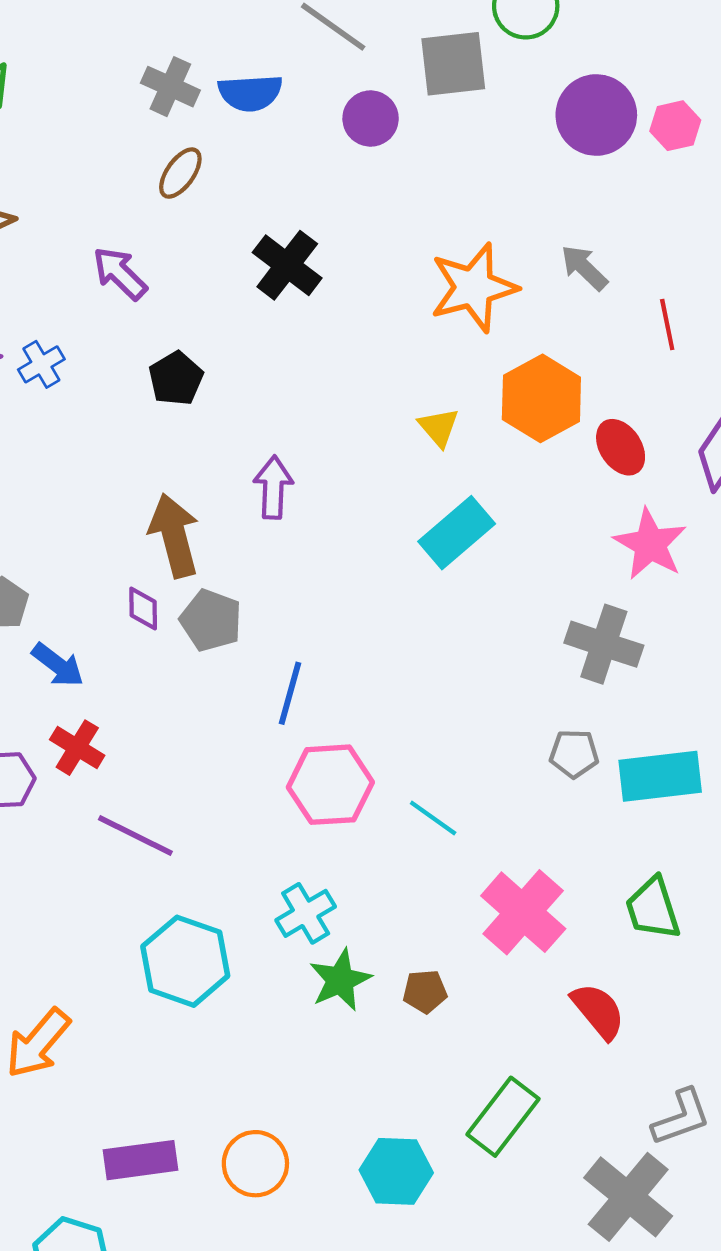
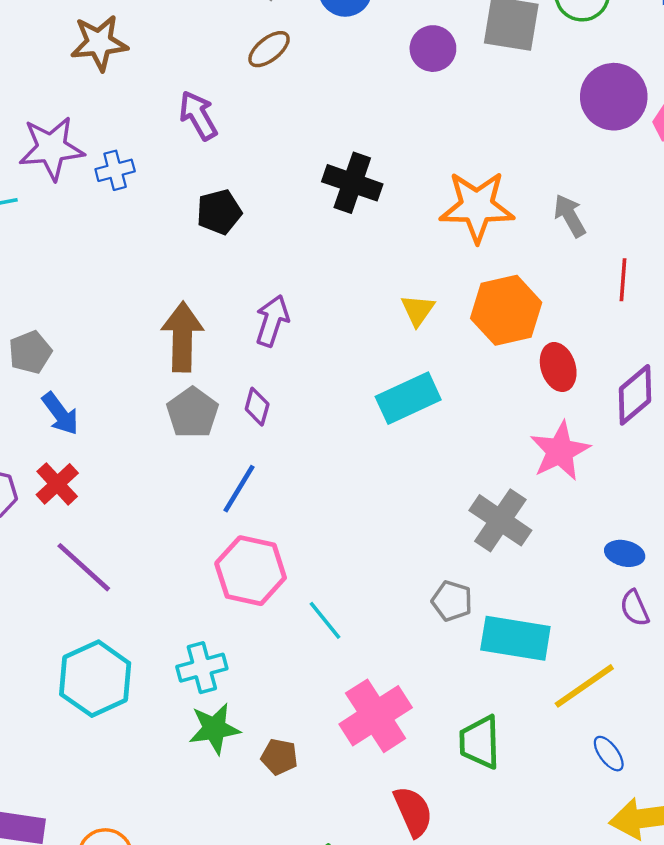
black cross: (287, 265) -> (352, 183), moved, turned -34
purple diamond: (143, 608) -> (257, 407), moved

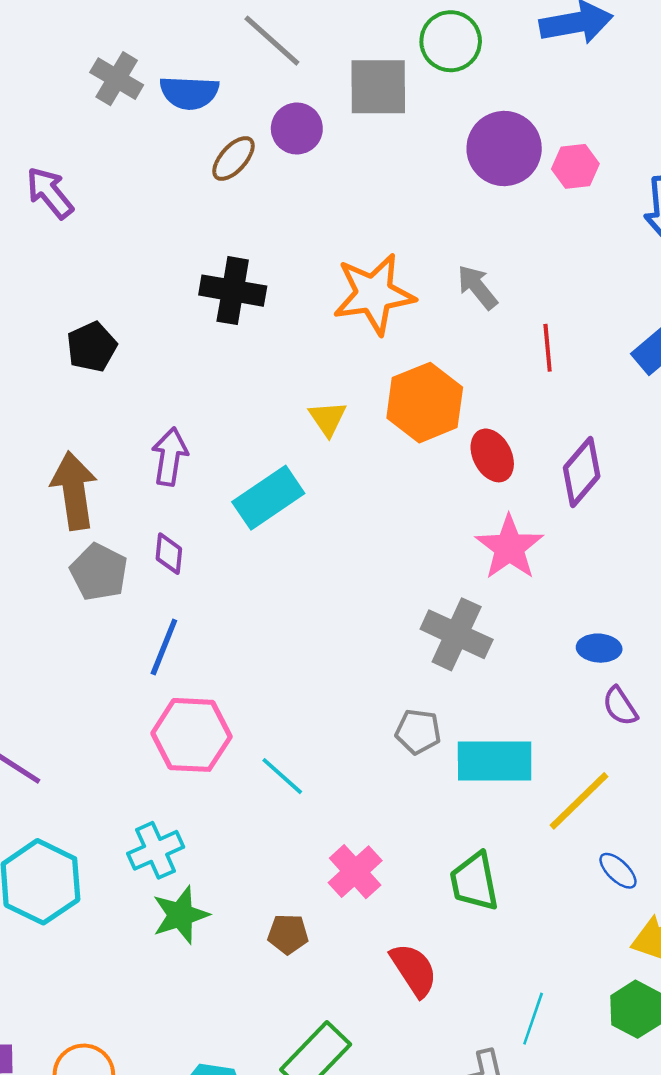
brown ellipse: (269, 49) -> (233, 159), moved
purple arrow: (198, 115) -> (50, 193), moved
cyan rectangle: (408, 398) -> (268, 498), moved
pink cross: (376, 716) -> (355, 872), size x0.7
brown pentagon: (279, 757) -> (288, 934), moved

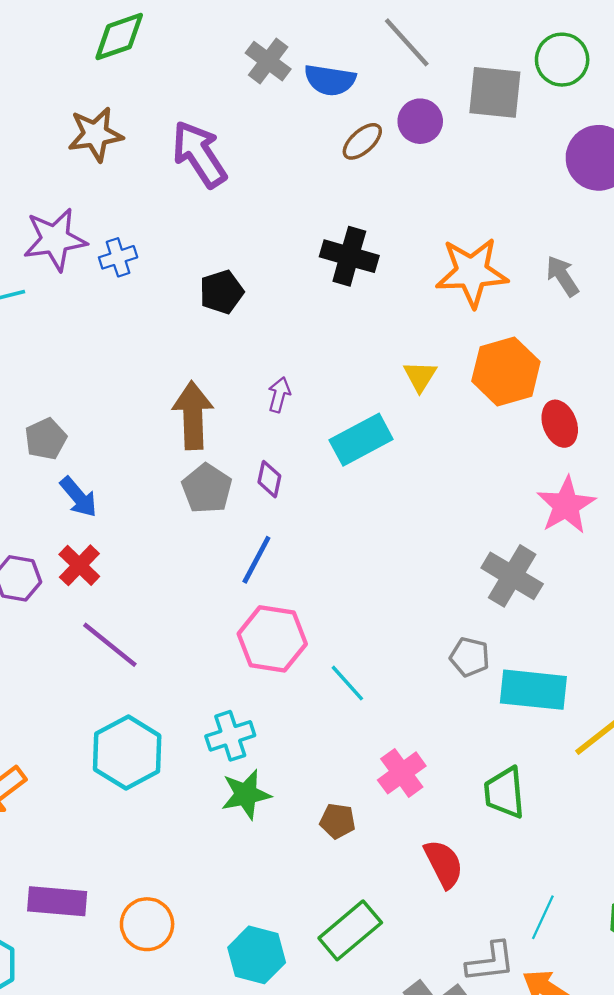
purple arrow: (50, 193) -> (199, 154), size x1.4
purple arrow: (170, 457) -> (279, 395), size x0.7

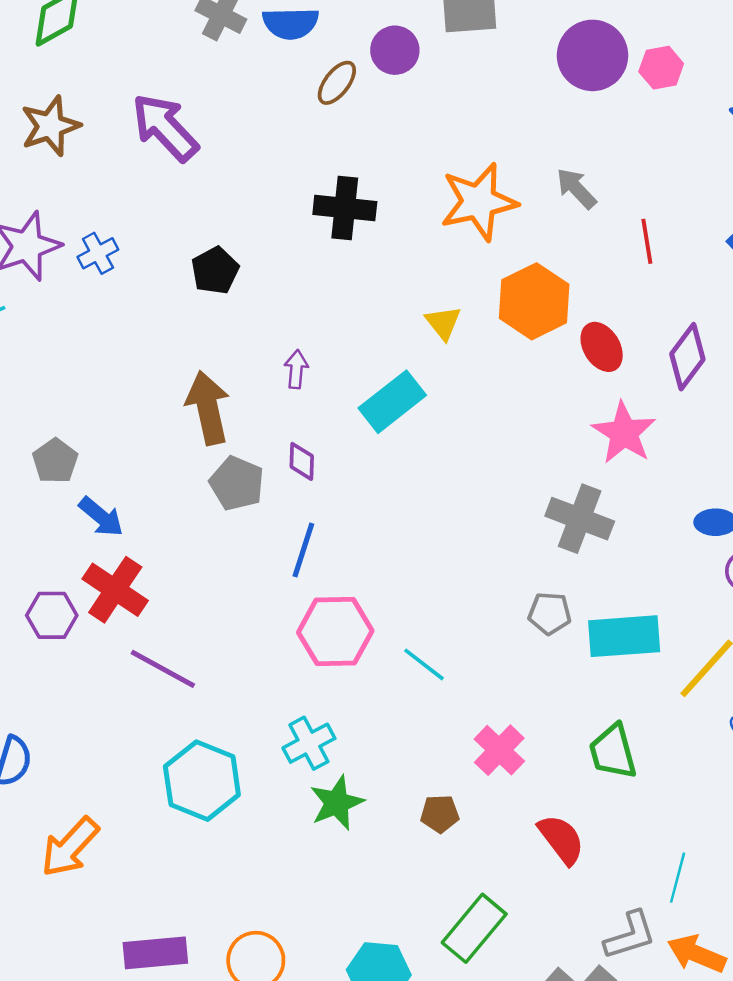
red cross: (79, 565) -> (115, 590), size x1.4

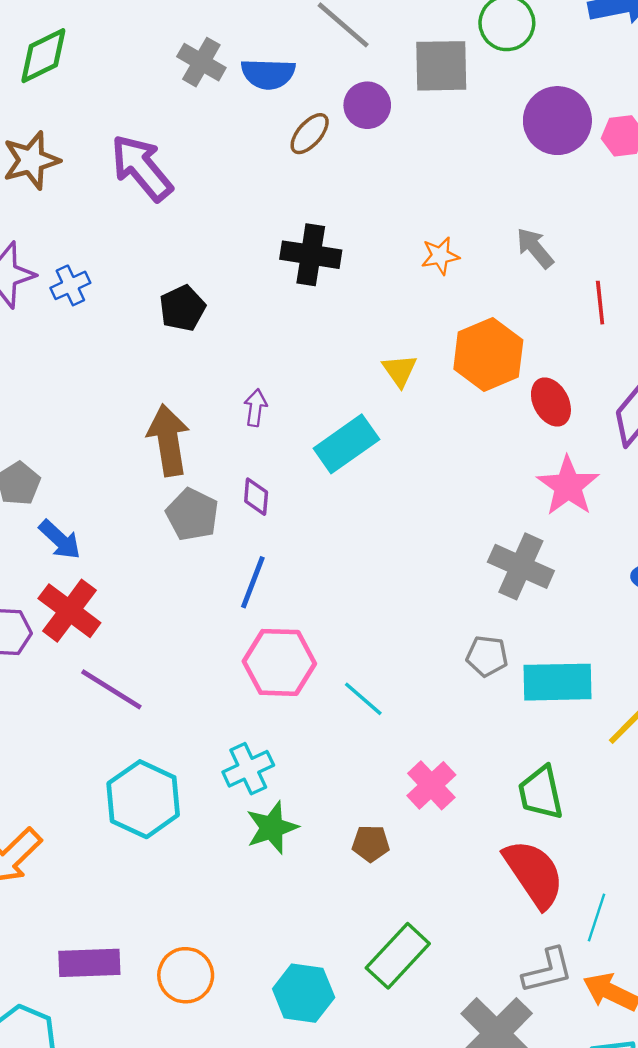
orange star: (479, 202) -> (440, 256), size x0.5
red semicircle: (561, 839) -> (534, 874), moved, size x1.4

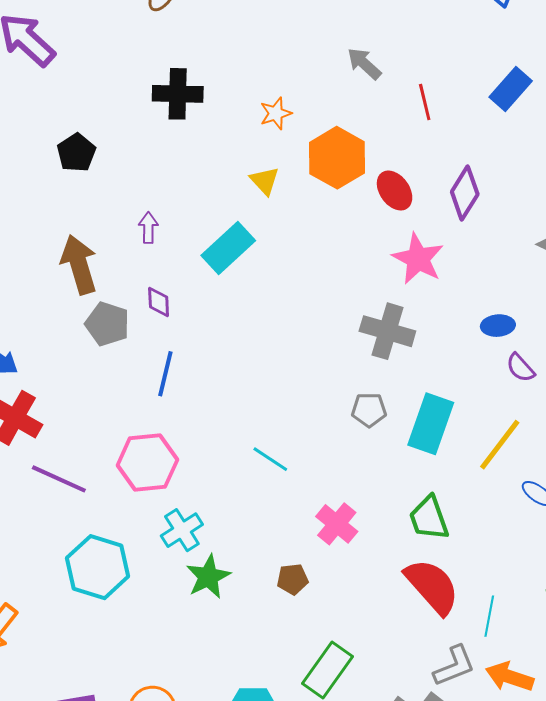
orange star: (440, 256) -> (276, 113), moved
pink hexagon: (279, 662) -> (147, 463), moved
cyan rectangle: (558, 682) -> (431, 424), turned -62

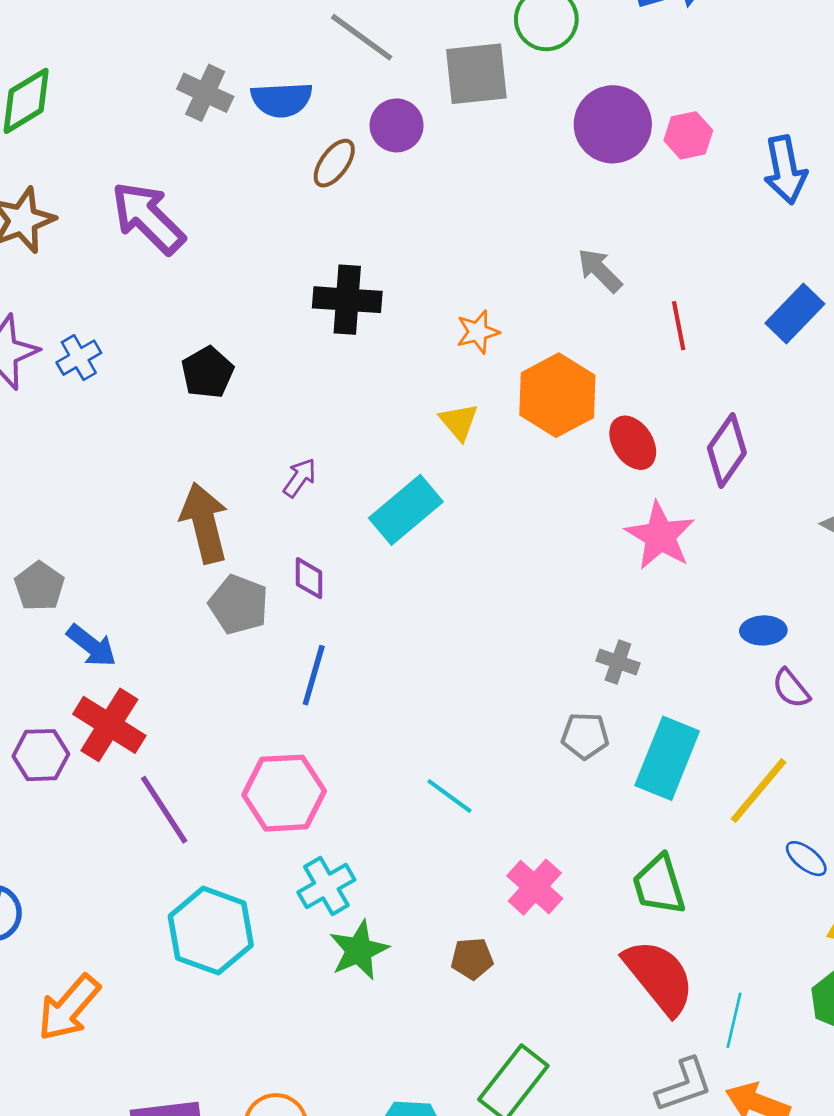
purple arrow: (148, 228) -> (300, 478), turned 32
gray cross: (387, 331) -> (618, 662), moved, size x0.6
purple line: (59, 479) -> (164, 810), turned 30

